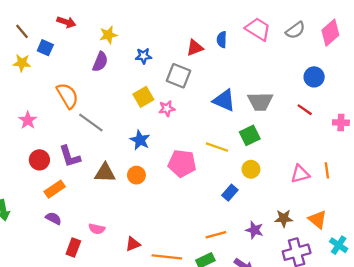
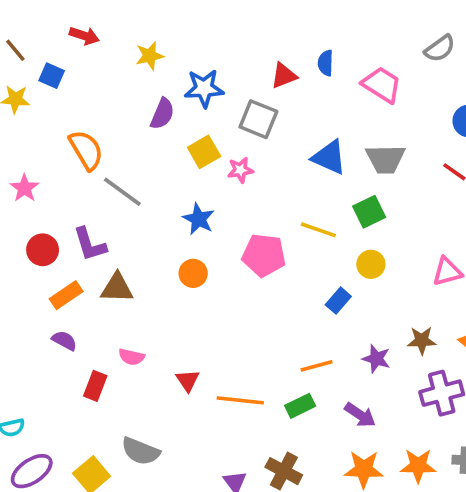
pink trapezoid: (258, 29) -> (382, 85), moved
blue star: (143, 56) -> (204, 88), size x1.5
purple semicircle: (100, 62) -> (162, 114), moved
brown triangle: (105, 173) -> (117, 288), moved
red triangle: (133, 244) -> (188, 380), turned -42

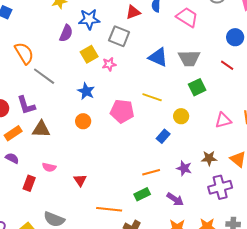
green square: (369, 212) -> (197, 87), moved
orange line: (240, 400) -> (109, 209), moved

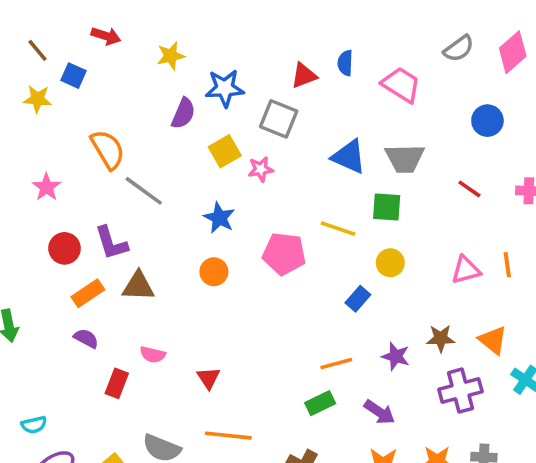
red line: (227, 65) -> (469, 189), moved
green square: (197, 87) -> (387, 207), moved, turned 30
orange line: (109, 209) -> (228, 436), moved

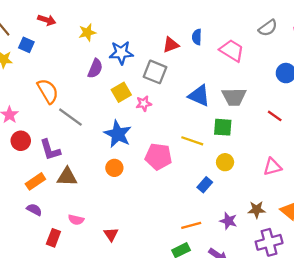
blue star: (219, 218) -> (118, 134), size x1.4
red circle: (64, 248) -> (21, 141), moved

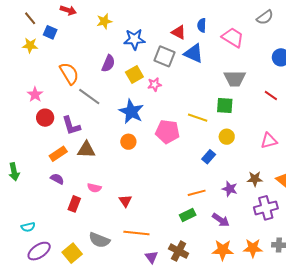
red triangle: (171, 45) -> (179, 32), turned 49
purple semicircle: (95, 69) -> (108, 63), moved
blue triangle: (199, 96) -> (194, 53), moved

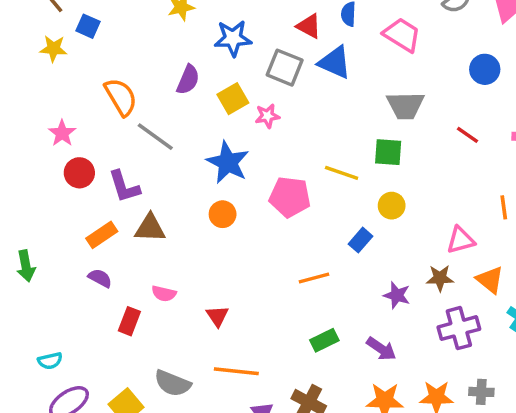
pink triangle: (269, 141) -> (461, 240), moved
orange line: (197, 193) -> (314, 278), moved

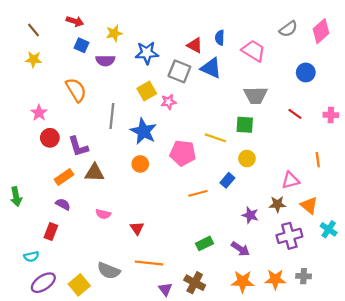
blue square: (88, 26) -> (81, 45), moved
purple semicircle: (188, 80) -> (105, 61), moved, turned 66
gray line: (155, 137) -> (112, 116), moved, turned 60
orange line: (314, 278) -> (198, 193), moved
red rectangle: (129, 321) -> (51, 231), moved

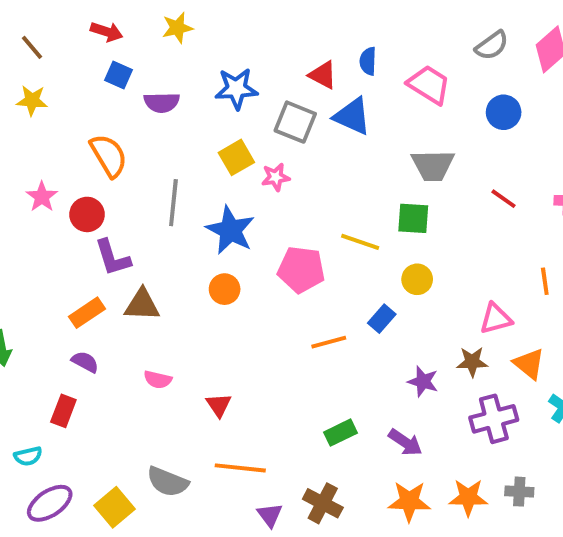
yellow star: (114, 33) -> (177, 28), moved
blue circle: (306, 72) -> (504, 112), moved
red circle: (50, 138) -> (87, 214), moved

